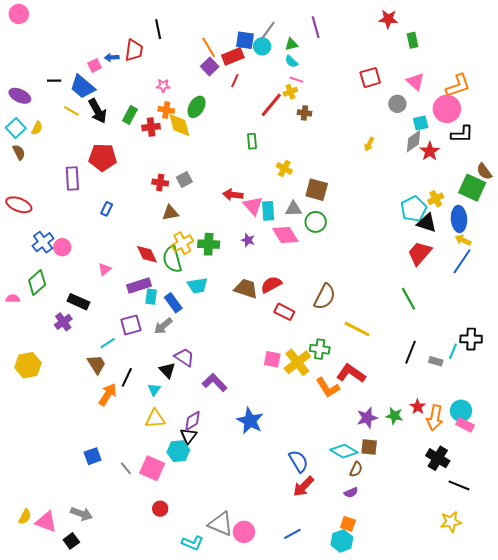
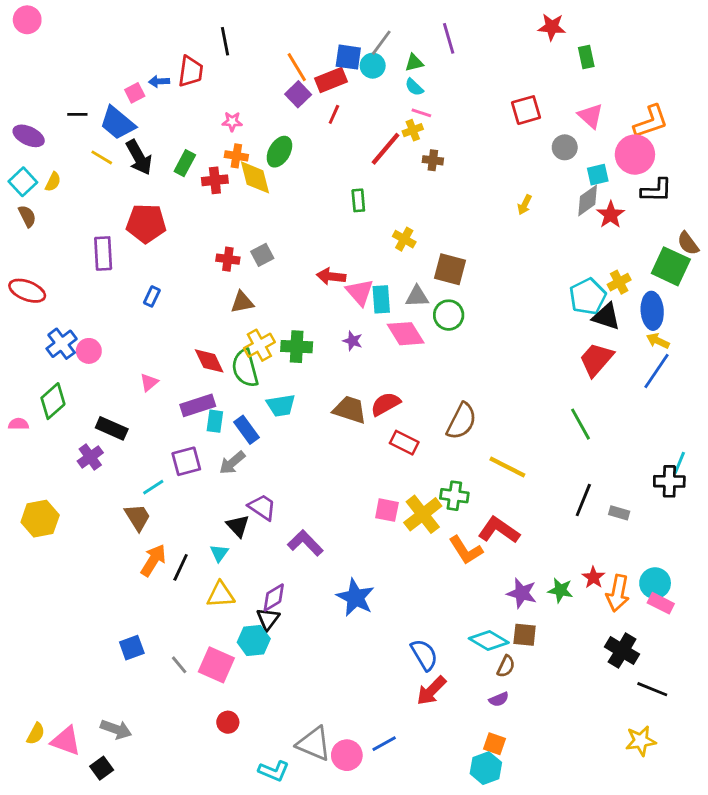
cyan line: (453, 351) -> (679, 463), moved
black line: (127, 377) -> (181, 567), moved
purple star: (367, 418) -> (522, 593), turned 30
blue line: (292, 534) -> (384, 744), moved

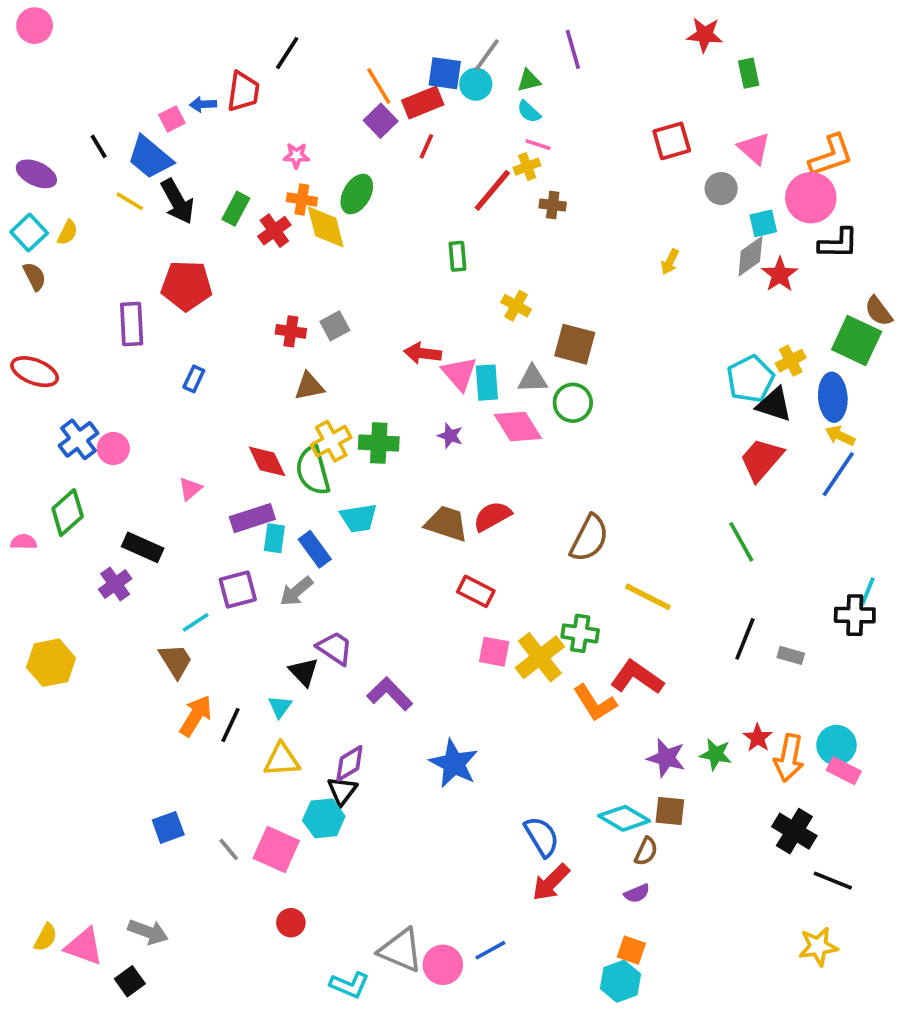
black line: (225, 41) -> (287, 53), turned 44
black line: (77, 114) -> (99, 146), turned 60
red cross: (215, 180) -> (274, 231), turned -30
red rectangle: (404, 443) -> (476, 591), moved

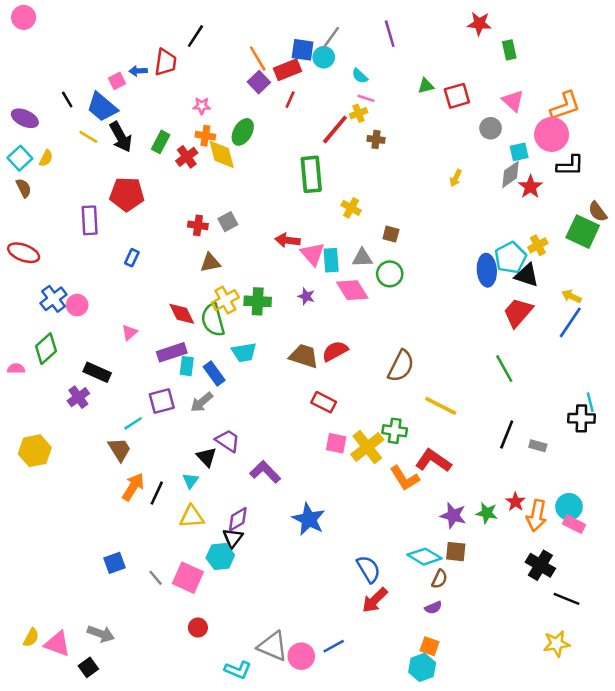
green triangle: (529, 81) -> (426, 86), moved
green rectangle: (457, 256) -> (311, 174), size x1.8
brown square: (575, 344) -> (391, 234), size x0.6
blue ellipse: (833, 397) -> (487, 270), moved
cyan line: (868, 591) -> (590, 402), turned -36

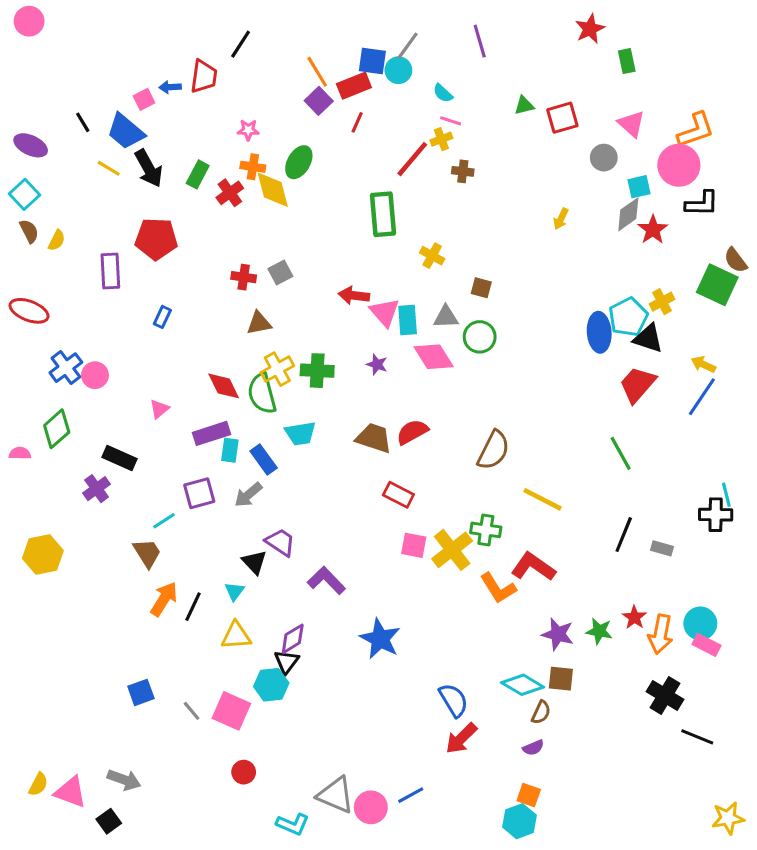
red star: (479, 24) -> (590, 29), turned -30
yellow semicircle: (46, 158) -> (57, 240), moved
yellow star: (557, 644) -> (728, 818), moved

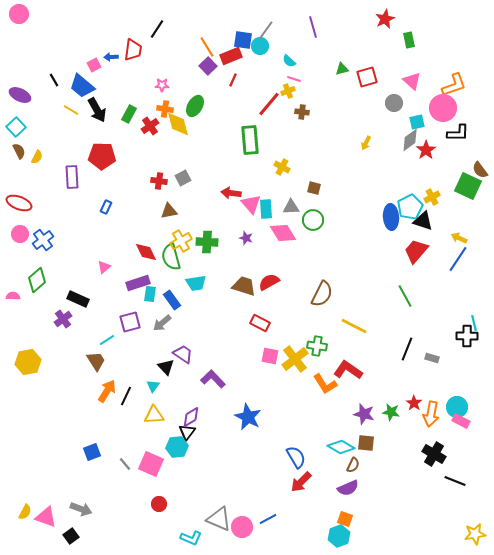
pink circle: (95, 375) -> (20, 234), moved
purple semicircle: (533, 748) -> (348, 488), size x1.5

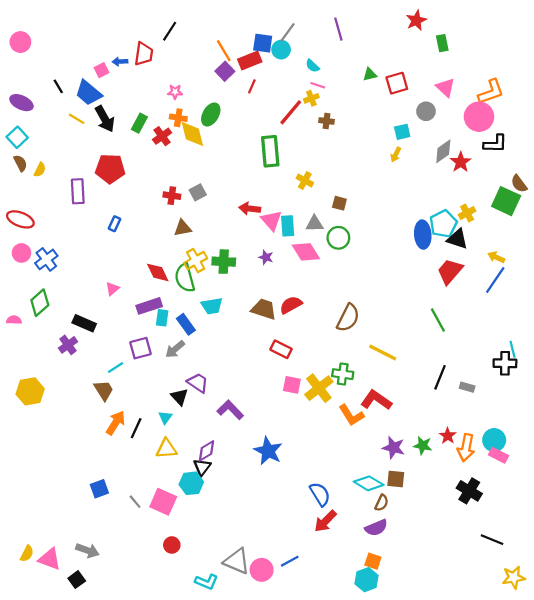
pink circle: (19, 14) -> (20, 42), moved
cyan square: (417, 122) -> (402, 132), moved
black line: (455, 481) -> (492, 540), moved

